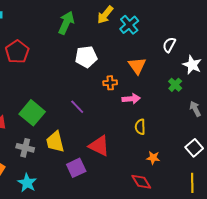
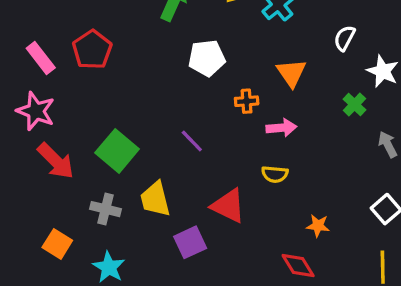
yellow semicircle: (140, 127) -> (275, 174), moved, turned -84

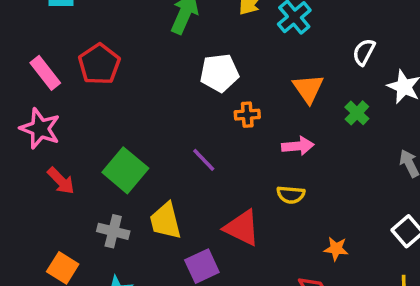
orange cross: (247, 101) -> (247, 115), moved
green cross: (354, 104) -> (357, 113), moved
red arrow: (56, 161) -> (61, 181), size x0.7

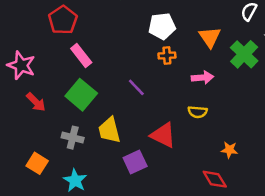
pink rectangle: (45, 73) -> (81, 56), moved
white pentagon: (219, 73) -> (162, 26), moved
green cross: (357, 113) -> (244, 54), size x1.6

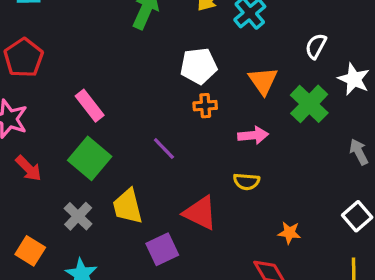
red pentagon: (63, 20) -> (24, 58), moved
gray cross: (73, 138) -> (78, 216), turned 30

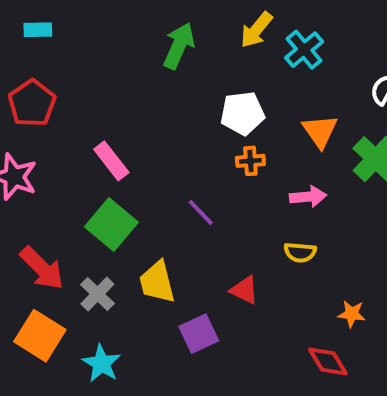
red arrow: (29, 168) -> (42, 268), moved, size x1.4
red triangle: (200, 213) -> (244, 290), size x0.7
orange square: (30, 251) -> (40, 336), size x1.4

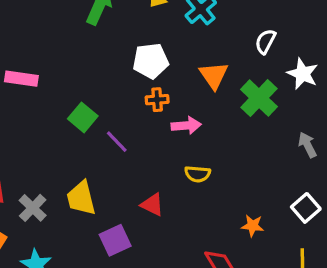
pink rectangle: (111, 161) -> (21, 79), moved, turned -44
pink arrow: (308, 197) -> (186, 125), moved
green square: (111, 224) -> (83, 117), moved, size x0.7
orange star: (352, 314) -> (252, 226), moved

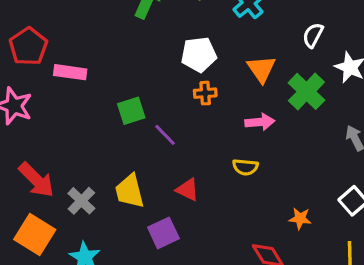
green square: (83, 117) -> (131, 111), turned 32
pink arrow: (186, 125) -> (260, 122), moved
red triangle: (152, 205) -> (187, 190), moved

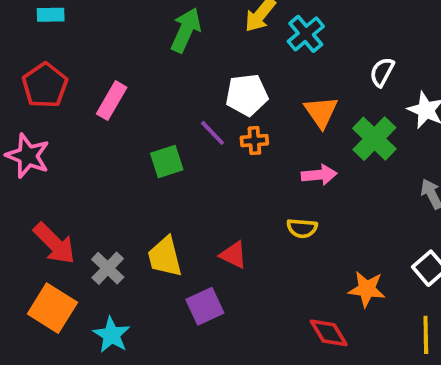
pink rectangle: (70, 72) -> (112, 101), moved, turned -68
purple line: (165, 135) -> (212, 133), moved
orange star: (300, 218) -> (367, 289), size x1.4

